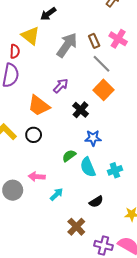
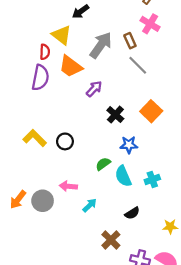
pink cross: (118, 39) -> (150, 24), moved
orange square: (103, 90) -> (151, 111), moved
orange trapezoid: (39, 106) -> (71, 66), moved

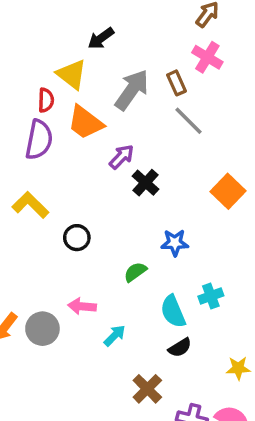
orange square: (151, 111) -> (228, 191), moved
black cross: (115, 115) -> (146, 183), moved
yellow L-shape: (35, 138) -> (30, 205), moved
cyan semicircle: (123, 176) -> (173, 311), moved

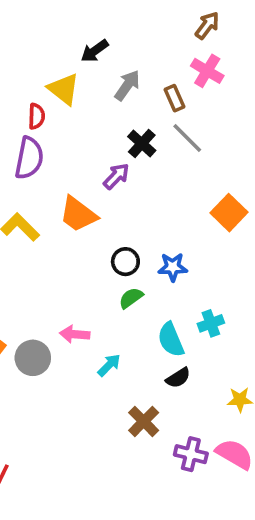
gray arrow: (132, 90) -> (127, 85), moved, size x0.7
orange trapezoid: (85, 122) -> (78, 214), moved
black cross: (146, 183) -> (142, 144), moved
black circle: (77, 238) -> (125, 262), moved

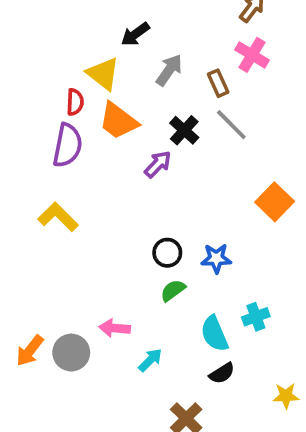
orange trapezoid: (78, 214) -> (118, 121), moved

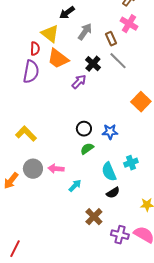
yellow L-shape: (58, 217) -> (26, 134), moved
gray circle: (71, 353) -> (33, 169), moved

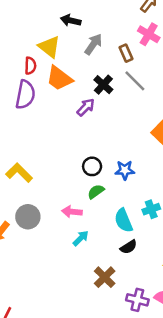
black arrow: (67, 13) -> (71, 20), turned 49
pink arrow: (56, 169) -> (72, 212), moved

